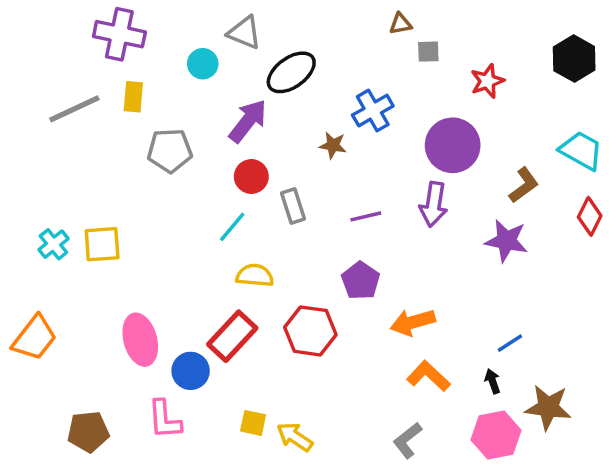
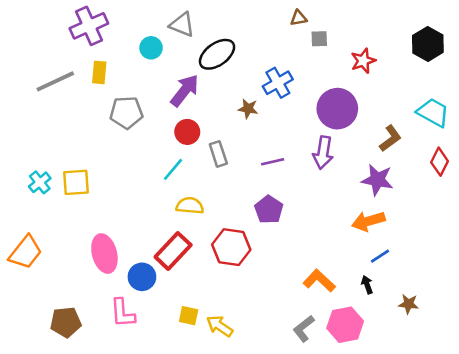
purple cross: (119, 34) -> (89, 26), turned -36
orange arrow: (413, 322) -> (368, 221), moved
brown star: (548, 407) -> (408, 304), size x0.6
pink hexagon: (496, 435) -> (345, 325), moved

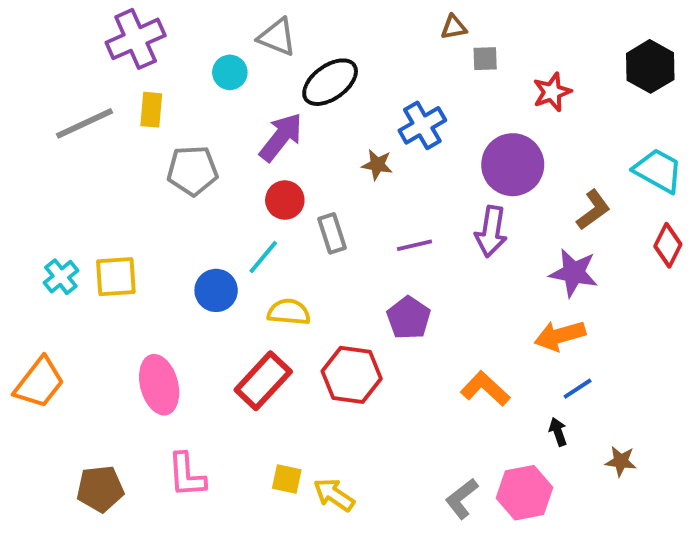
blue circle: (142, 277) -> (216, 290), moved
orange L-shape: (319, 281) -> (485, 389), moved

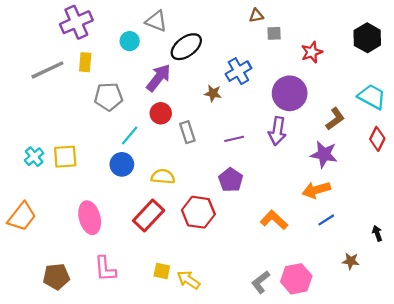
cyan line: (263, 257) -> (130, 136), moved
black arrow: (558, 432) -> (377, 233), moved

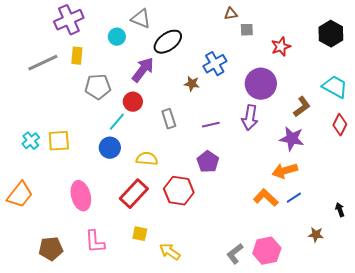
red circle: (161, 113) -> (133, 102), moved
orange L-shape: (274, 220) -> (266, 198), moved
yellow square: (162, 271) -> (140, 234), moved

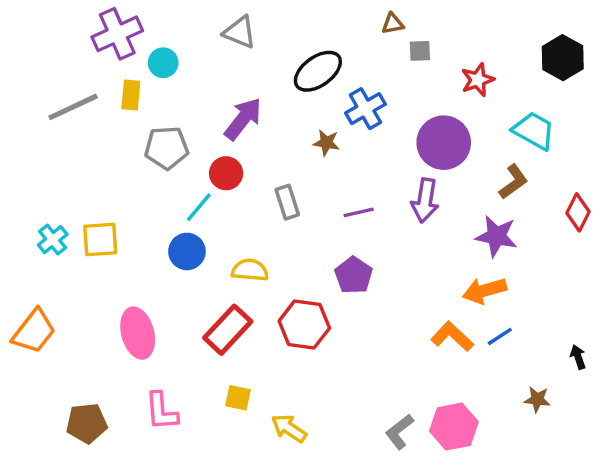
cyan circle: (117, 37) -> (163, 63), moved
black ellipse: (168, 42) -> (318, 71), moved
cyan trapezoid: (335, 87) -> (534, 131), moved

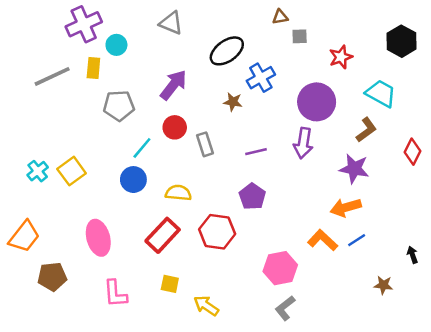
red circle: (226, 173) -> (175, 127), moved
yellow square: (100, 240) -> (72, 171), turned -32
brown pentagon: (87, 423) -> (52, 277), moved
pink hexagon: (454, 427) -> (280, 268), moved

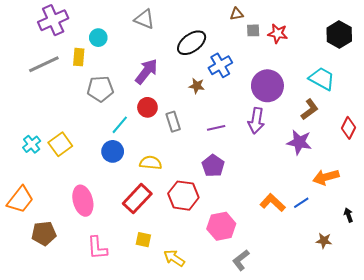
purple cross: (84, 24) -> (53, 20), moved
red star: (341, 57) -> (278, 34), moved, turned 30
orange arrow: (346, 207) -> (326, 177), moved
pink hexagon: (280, 268) -> (221, 226), moved

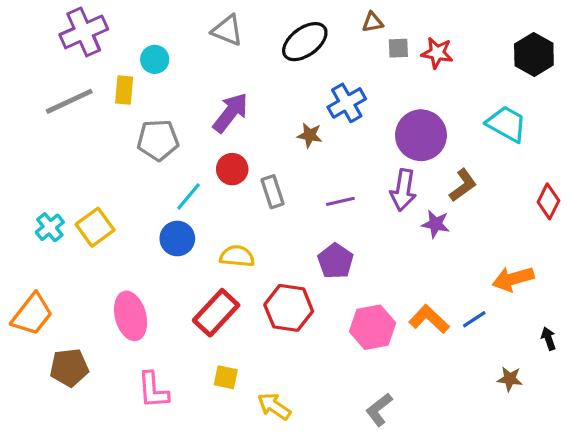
black ellipse: (192, 43) -> (305, 42), moved
brown L-shape: (309, 109) -> (463, 185), moved
purple star: (299, 142) -> (436, 224), moved, size x0.7
pink hexagon: (221, 226) -> (373, 327), moved

